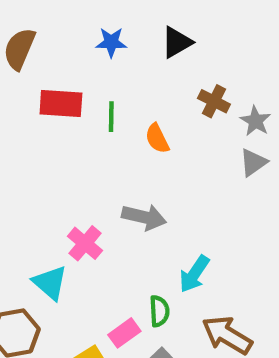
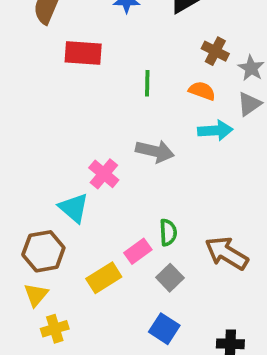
green line: (111, 117) -> (147, 83), moved
orange semicircle: (157, 138) -> (202, 91), moved, turned 136
cyan arrow: (194, 274) -> (215, 130), moved, turned -128

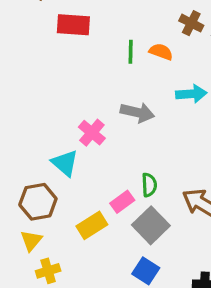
orange semicircle: (202, 91) -> (161, 52), moved
gray square: (170, 278) -> (151, 225), size x1.5

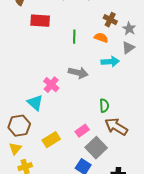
orange semicircle: (161, 52) -> (101, 38), moved
green semicircle: (149, 185) -> (104, 106), moved
pink rectangle: (122, 202) -> (82, 131), moved
gray square: (151, 225) -> (96, 148), moved

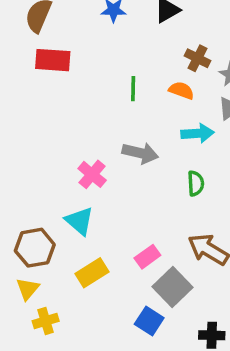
red rectangle: (40, 21) -> (53, 60), moved
cyan triangle: (35, 103) -> (80, 221), moved
green semicircle: (104, 106) -> (196, 183), moved

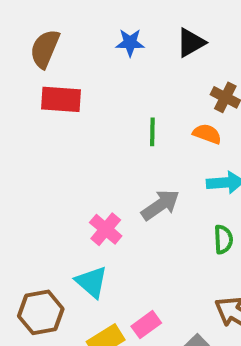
gray arrow: (140, 153) -> (160, 205), turned -48
pink rectangle: (147, 257) -> (146, 325), moved

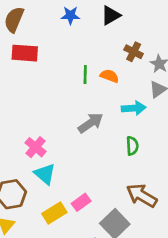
orange semicircle: (207, 134) -> (109, 76), moved
pink cross: (106, 229) -> (36, 147), moved

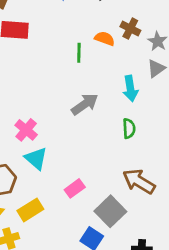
orange semicircle: (109, 76) -> (105, 38), moved
cyan arrow: (134, 108) -> (130, 88), turned 85
yellow rectangle: (54, 213) -> (30, 210), moved

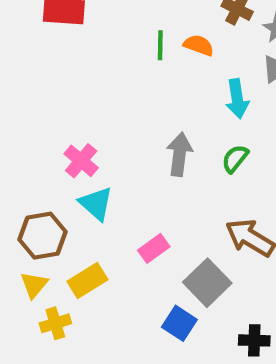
orange semicircle: (105, 38) -> (199, 45), moved
gray arrow: (85, 104) -> (179, 154), moved, turned -48
green semicircle: (129, 128) -> (235, 159), turned -138

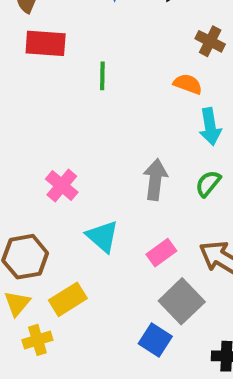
green line: (160, 45) -> (102, 76), moved
orange semicircle: (199, 45) -> (188, 84), moved
cyan triangle: (96, 204) -> (102, 236), moved
pink rectangle: (154, 248) -> (161, 253), moved

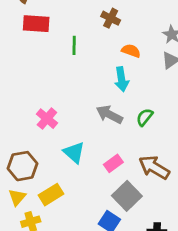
brown cross: (210, 41) -> (111, 18), moved
cyan arrow: (210, 127) -> (122, 79), moved
gray arrow: (155, 179) -> (109, 114), turned -70

